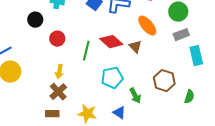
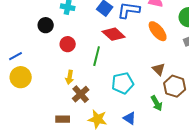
red diamond: (111, 42) -> (114, 34), moved
brown triangle: (135, 47) -> (159, 69), moved
brown cross: (58, 92) -> (81, 94), moved
green arrow: (135, 96) -> (157, 103), moved

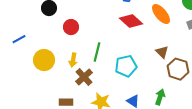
red diamond: (114, 34) -> (131, 21), moved
green line: (97, 56) -> (97, 52), moved
yellow circle: (21, 77) -> (44, 60), moved
green arrow: (157, 103) -> (160, 97), moved, turned -133

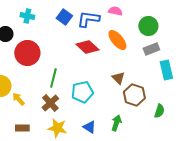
red circle: (71, 27) -> (27, 53), size x1.6
yellow arrow: (73, 60) -> (18, 99), moved, turned 128
brown cross: (84, 77) -> (50, 103), moved

